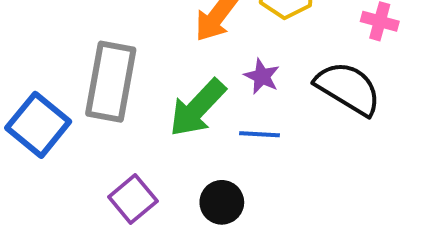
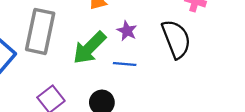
black semicircle: (348, 88) -> (176, 39), turned 36

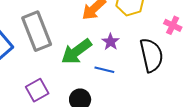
gray rectangle: (40, 31) -> (37, 31), turned -42

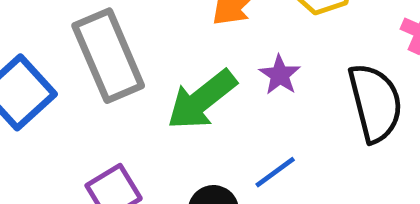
blue line: (104, 70) -> (275, 172), moved, turned -48

